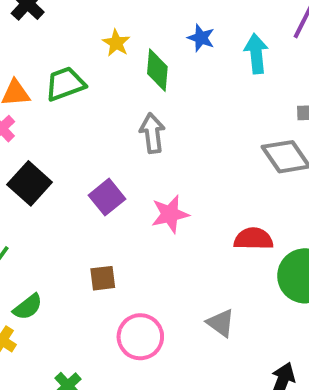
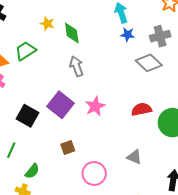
blue star: (201, 38) -> (127, 35), moved
black square: (30, 183) -> (27, 116), moved
purple square: (107, 197) -> (61, 105), size x1.4

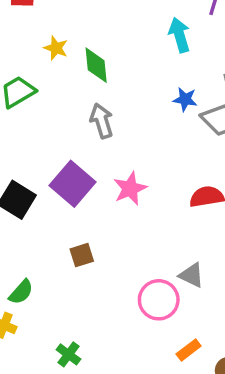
blue star: (127, 35) -> (185, 99), moved
pink circle: (94, 173) -> (159, 300), moved

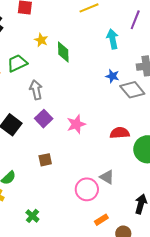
gray arrow: (102, 121) -> (36, 90), moved
purple square: (73, 184) -> (44, 119), size x0.7

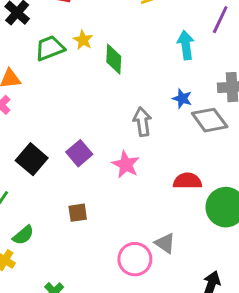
green trapezoid: (17, 63) -> (50, 48), moved
gray arrow: (36, 90) -> (142, 122), moved
pink star: (76, 124) -> (126, 164), turned -30

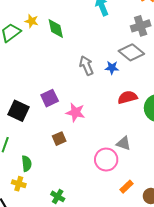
blue star: (182, 99) -> (112, 68), moved
purple square: (79, 153) -> (50, 98), turned 30
pink star: (126, 164) -> (75, 112), moved
green semicircle: (23, 235) -> (27, 164), turned -42

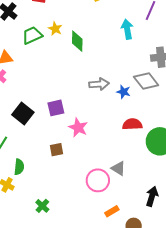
gray arrow: (86, 66) -> (99, 84), turned 96

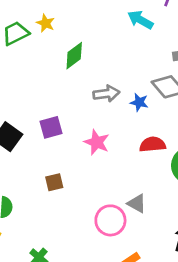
cyan arrow: (127, 29) -> (140, 20), turned -48
green diamond: (77, 41) -> (74, 56), moved, turned 55
pink star: (78, 128) -> (97, 142), moved

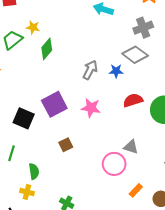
green diamond: (74, 56) -> (47, 49), moved
gray arrow: (106, 94) -> (90, 70), turned -42
purple square: (51, 127) -> (54, 104), size x1.4

